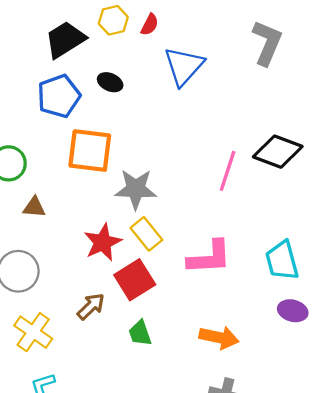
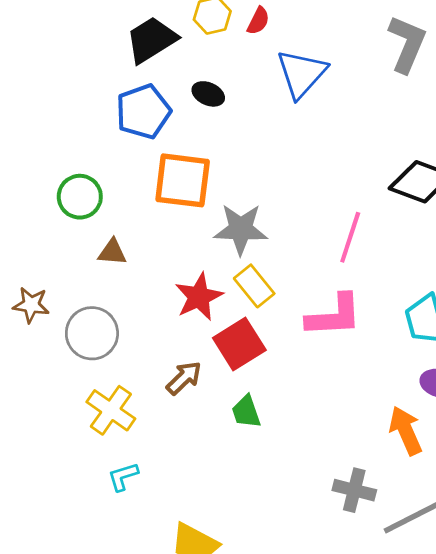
pink line: (228, 171) -> (350, 237), moved
orange arrow: (219, 337) -> (406, 431), moved, turned -126

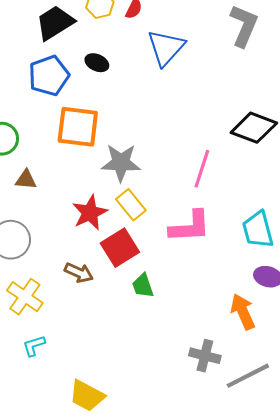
brown arrow: (184, 378) -> (79, 273), turned 68
green trapezoid: (246, 412) -> (143, 286), moved

